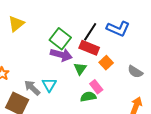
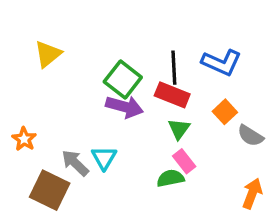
black line: (90, 32) -> (174, 68), turned -36
orange square: (106, 63) -> (225, 112), moved
green triangle: (80, 69) -> (179, 129), moved

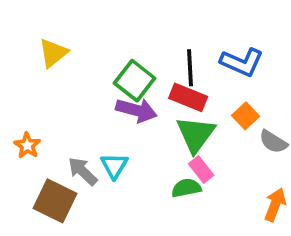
green triangle: (179, 129) -> (196, 134), size x1.6

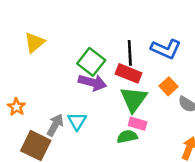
pink rectangle: (201, 169) -> (138, 124), turned -36
gray arrow: (83, 171) -> (55, 125), turned 75

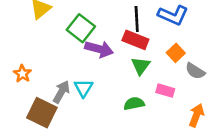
green square: (91, 62) -> (81, 28), moved
green triangle: (134, 99) -> (141, 66), size x0.7
pink rectangle: (138, 124) -> (165, 91), moved

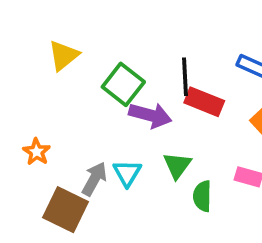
black line: (137, 19) -> (185, 77), moved
green triangle: (141, 66) -> (177, 165), moved
green semicircle: (134, 104) -> (202, 196), turned -78

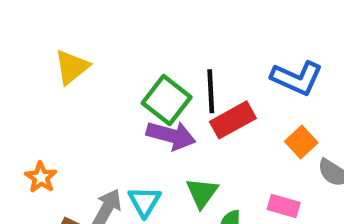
green square: (123, 84) -> (167, 100), moved
red rectangle: (204, 102) -> (233, 120), turned -51

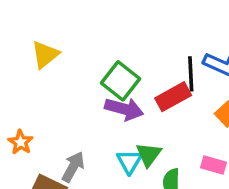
black line: (211, 91) -> (191, 74), moved
cyan triangle: (145, 202) -> (129, 162), moved

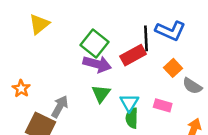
green triangle: (149, 155) -> (101, 94), moved
cyan triangle: (129, 162) -> (129, 103), moved

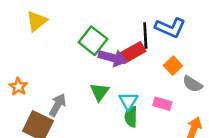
purple arrow: (97, 64) -> (113, 58), moved

